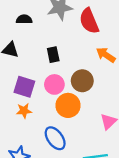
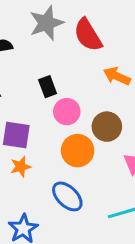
brown circle: (82, 81) -> (107, 127), moved
pink circle: (54, 84) -> (67, 112), moved

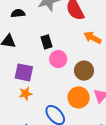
orange circle: (78, 151) -> (79, 97), moved

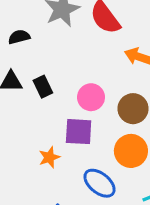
black rectangle: (46, 42) -> (43, 87), moved
purple square: (24, 72) -> (79, 132), moved

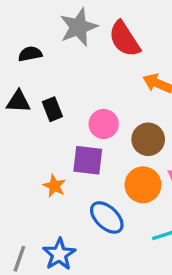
orange star: (49, 157) -> (54, 186), turned -30

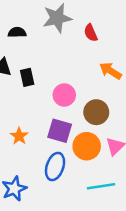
red semicircle: (124, 39) -> (91, 33), size x0.6
purple square: (88, 160) -> (60, 131), moved
blue ellipse: (107, 217) -> (55, 167), turned 56

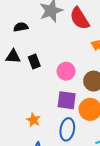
red semicircle: (91, 33) -> (80, 18), size x1.6
orange star: (19, 136) -> (33, 120), moved

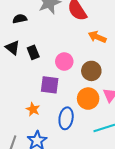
black triangle: (13, 57) -> (13, 48), turned 35
purple square: (67, 100) -> (50, 85), moved

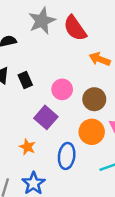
purple square: (50, 85) -> (46, 117), turned 36

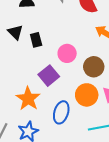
orange star: (27, 147) -> (28, 99), size x1.6

